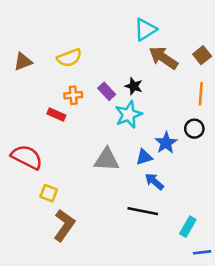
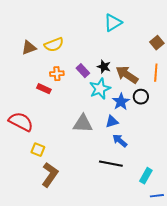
brown arrow: (163, 58) -> (127, 75), moved
brown triangle: (23, 62) -> (29, 48), moved
black circle: (194, 129) -> (141, 97), moved
blue star: (166, 143) -> (121, 102), moved

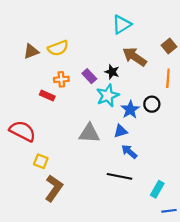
brown arrow: (127, 75) -> (135, 57), moved

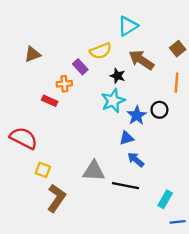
yellow semicircle: (58, 48) -> (101, 51), moved
purple rectangle: (89, 76) -> (80, 67), moved
gray triangle: (89, 133) -> (94, 171), moved

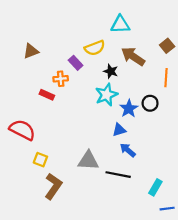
cyan triangle: (128, 26) -> (120, 24), turned 30

